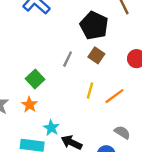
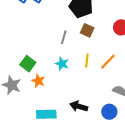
green square: (35, 79) -> (28, 64), moved
cyan star: (51, 128) -> (62, 64), moved

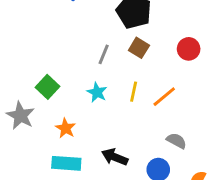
orange star: (38, 81) -> (66, 128), moved

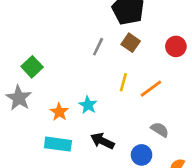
green square: (47, 87) -> (32, 67), moved
cyan star: (97, 92) -> (88, 105), moved

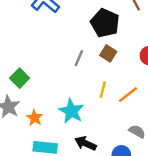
cyan star: (88, 105) -> (71, 111), size x1.5
orange star: (59, 112) -> (35, 118), moved

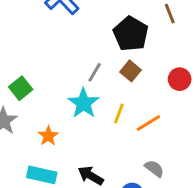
cyan star: (71, 111) -> (83, 103), moved
orange star: (35, 118) -> (48, 136), moved

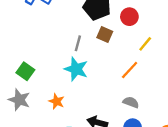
red circle: (180, 79) -> (129, 17), moved
yellow line: (119, 114) -> (145, 44), moved, turned 35
gray semicircle: (154, 168) -> (131, 102), moved

